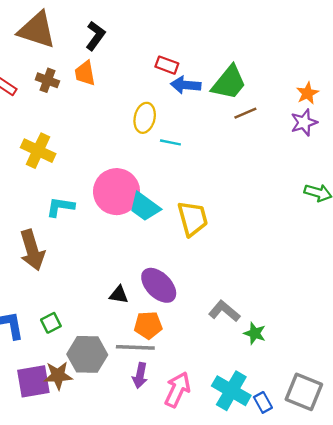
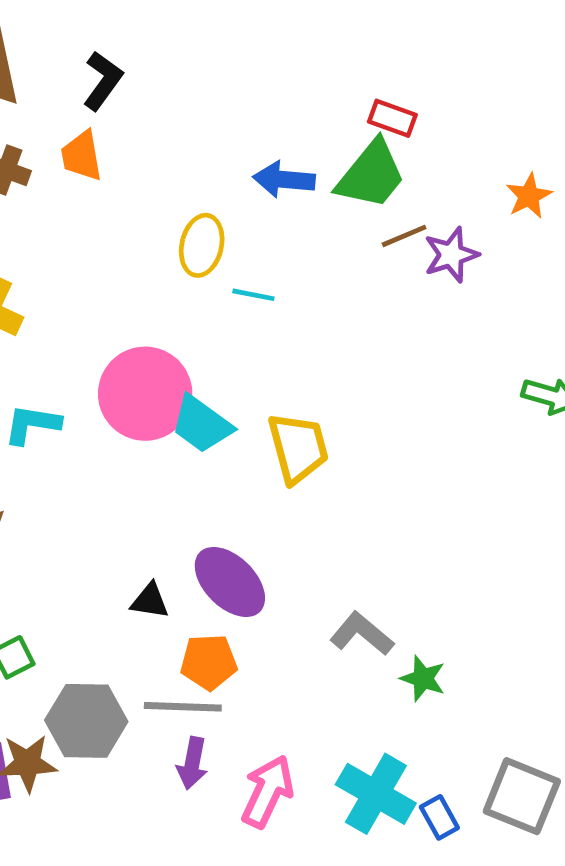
red rectangle: (167, 65) -> (392, 118), moved
purple star: (304, 122) -> (451, 255), moved

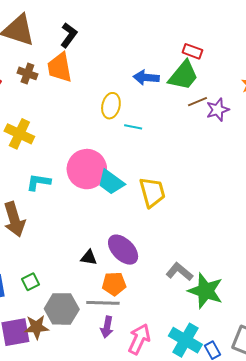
orange trapezoid: (82, 156) -> (60, 67), size x1.4
green star: (423, 678) -> (206, 291), size x1.8

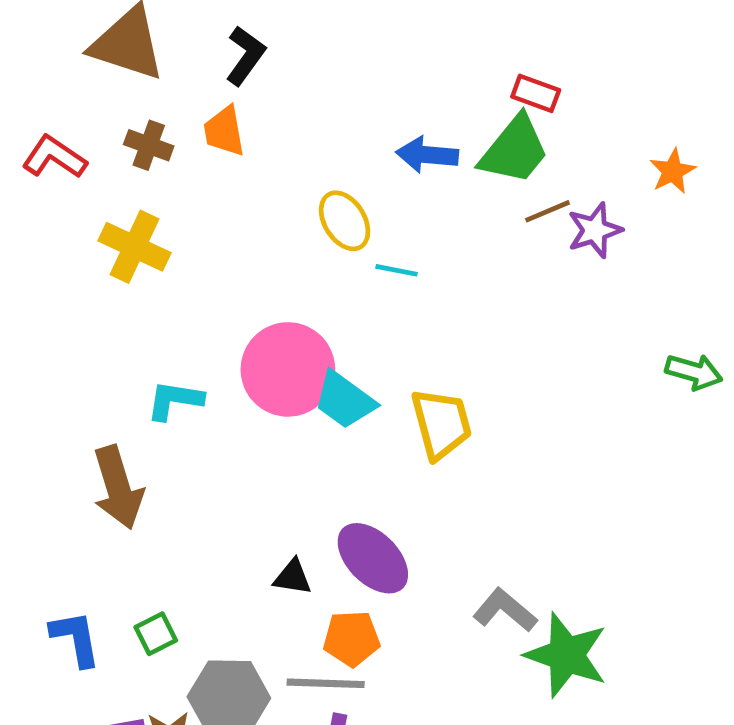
orange trapezoid: (60, 67) -> (224, 131), size x0.7
yellow ellipse: (111, 106) -> (345, 221), turned -45
yellow cross: (19, 134) -> (135, 247), moved

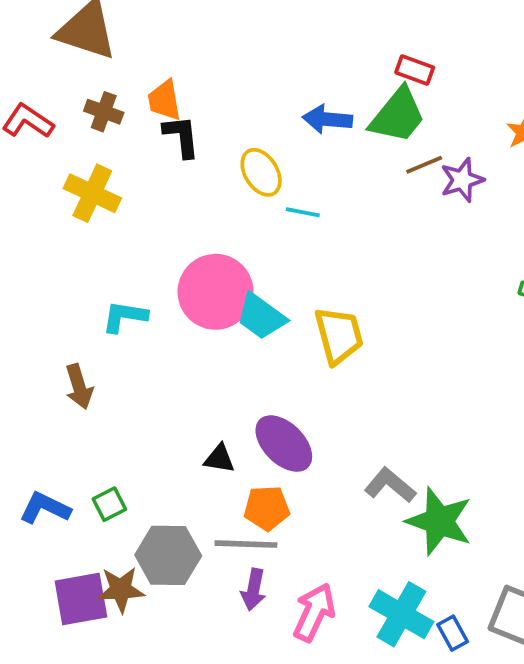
black L-shape: (245, 56) -> (181, 136), moved, turned -42
brown arrow: (118, 487) -> (79, 387), size x0.7
blue L-shape: (76, 638) -> (45, 508), turned -54

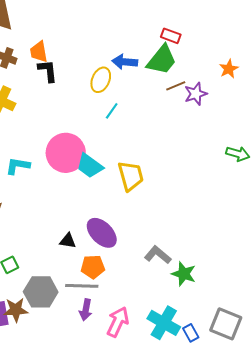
yellow ellipse: (261, 172) -> (101, 80), moved, turned 55
cyan line: (303, 212) -> (112, 111), turned -66
green star: (439, 521) -> (184, 274), size x0.7

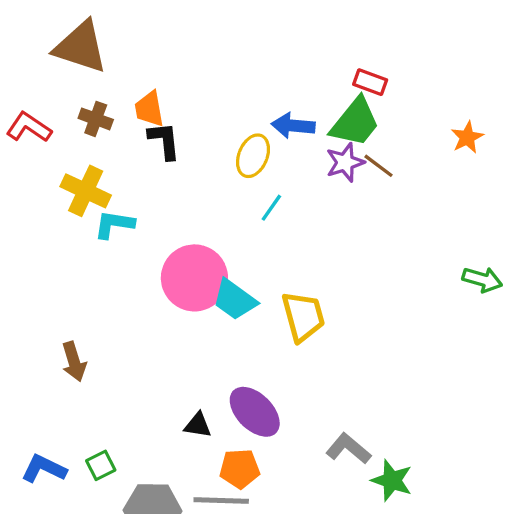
brown line: (176, 86) -> (379, 166), turned 60
purple star: (196, 94) -> (345, 162), moved
cyan L-shape: (18, 166) -> (114, 224), moved

